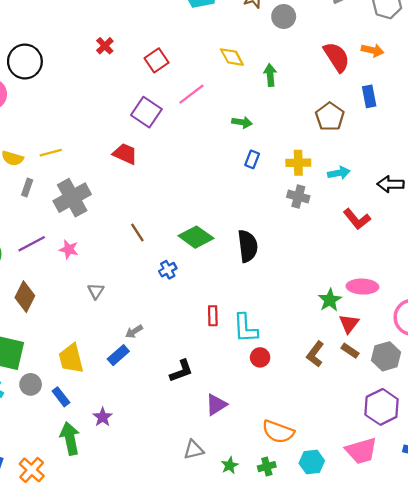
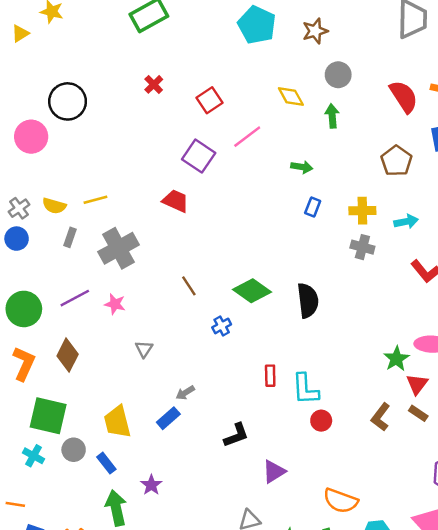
gray circle: (284, 17) -> (338, 75), moved

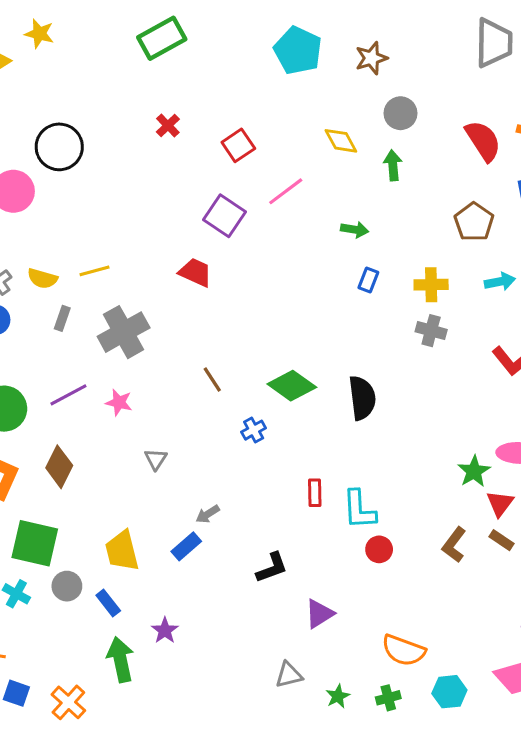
cyan arrow: (406, 222) -> (500, 282), moved

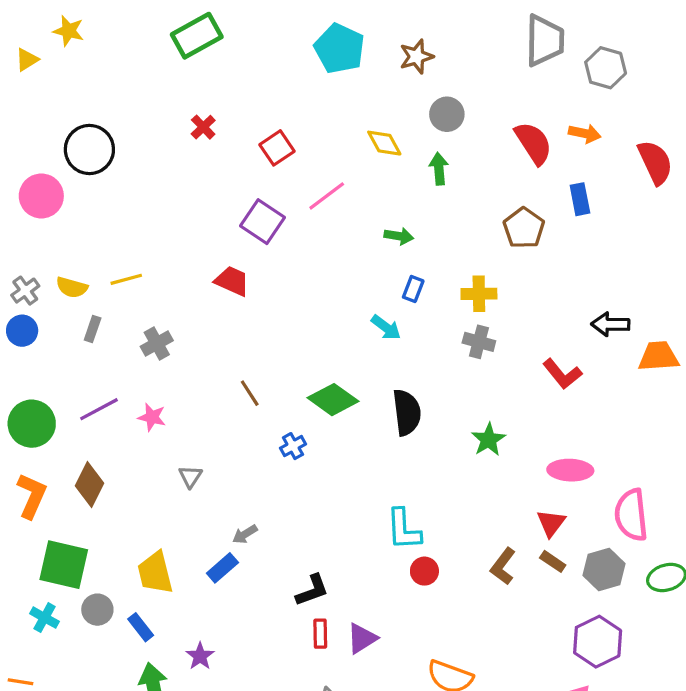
cyan arrow: (500, 282) -> (386, 327), moved, turned 48
gray cross: (124, 332) -> (157, 343), size x0.6
green star: (474, 471) -> (489, 440), moved
red rectangle: (315, 493) -> (320, 634), moved

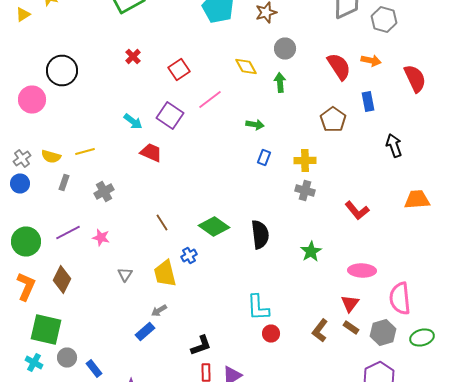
black arrow: (610, 324) -> (394, 146), moved, turned 70
cyan arrow: (386, 327) -> (133, 122), moved
yellow trapezoid: (155, 573) -> (165, 274), moved

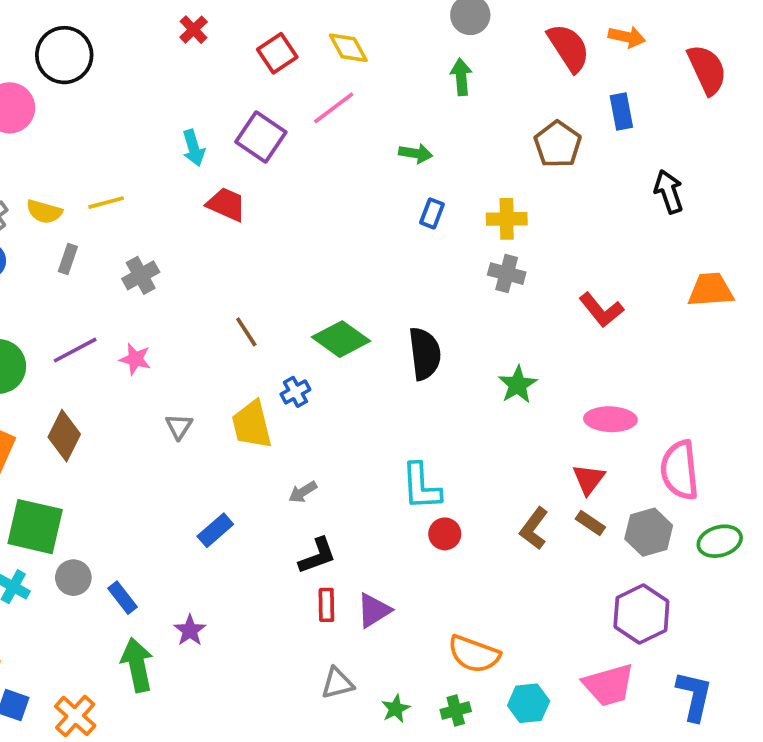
yellow diamond: (246, 66) -> (348, 48), moved
cyan arrow: (133, 122) -> (194, 148), turned 36
gray arrow: (159, 310) -> (303, 492), moved

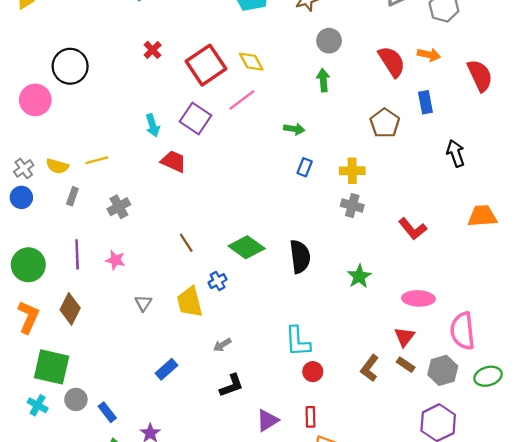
red square: (277, 53) -> (206, 65), size x1.6
purple line: (75, 350) -> (77, 254), turned -64
red rectangle: (326, 605) -> (310, 417), moved

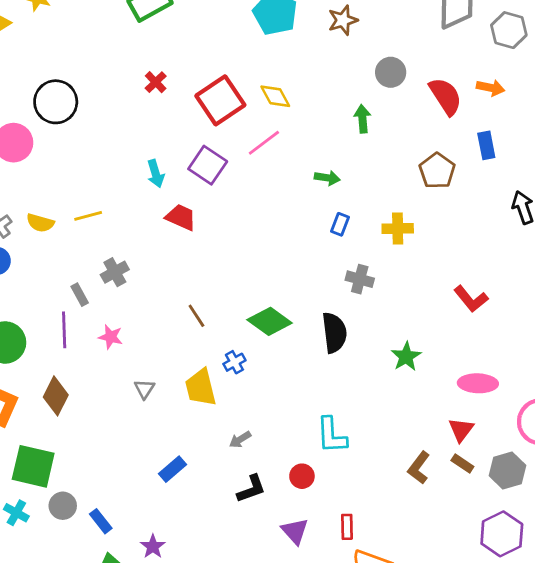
gray circle: (329, 41) -> (391, 72), moved
gray rectangle: (72, 196) -> (80, 295), moved, turned -48
gray cross: (352, 206) -> (360, 279), moved
red circle: (313, 372) -> (302, 476), moved
purple triangle: (267, 420) -> (295, 531), turned -40

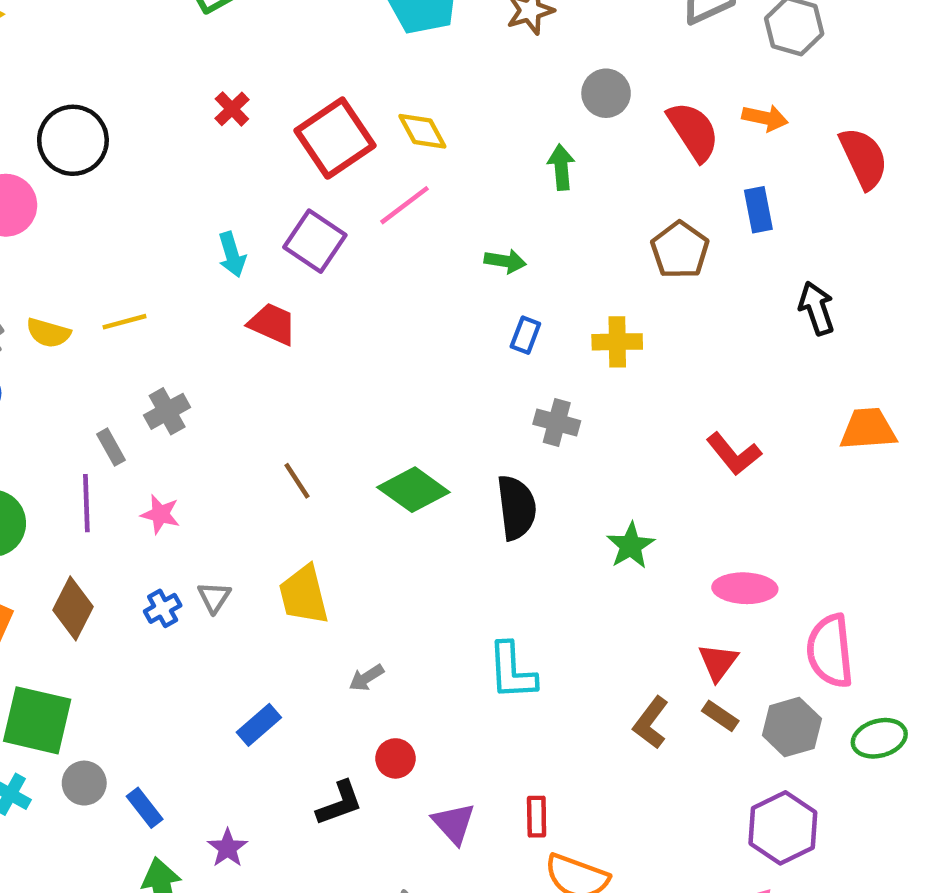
blue cross: (234, 362) -> (163, 608), moved
red circle: (302, 476) -> (395, 758), moved
black L-shape: (251, 489) -> (339, 803), moved

